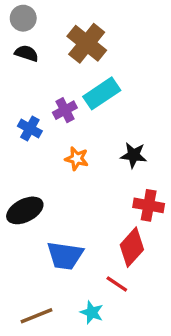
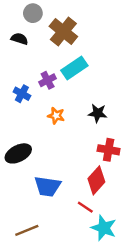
gray circle: (23, 18) -> (33, 13), moved
cyan star: (92, 312) -> (104, 228), moved, size x1.5

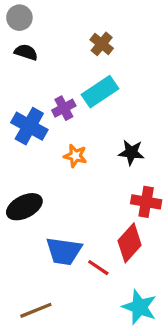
gray circle: (33, 13) -> (19, 18), moved
brown cross: (63, 31) -> (102, 44), moved, size x0.6
blue cross: (22, 94) -> (29, 126), size x1.5
red line: (85, 207) -> (98, 268), moved

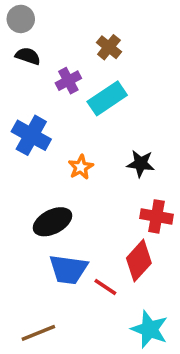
purple cross: (64, 108) -> (68, 81), moved
orange star: (75, 156) -> (81, 167), turned 30
black ellipse: (24, 207) -> (52, 222), moved

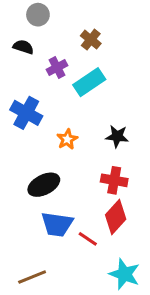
gray circle: (21, 19) -> (38, 15), moved
red cross: (157, 216) -> (114, 180), moved

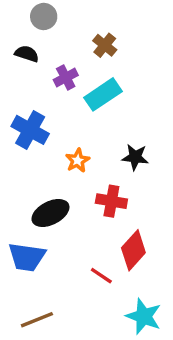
red cross: (114, 180) -> (111, 201), moved
blue trapezoid: (57, 224) -> (27, 257), moved

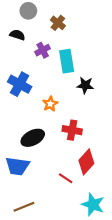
brown cross: (105, 45) -> (58, 23), moved
cyan rectangle: (103, 94) -> (67, 61), turned -65
black star: (135, 157) -> (85, 85), moved

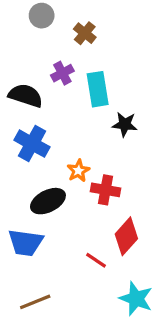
black semicircle: (17, 35) -> (26, 96), moved, size x1.5
blue cross: (20, 84) -> (32, 144), moved
orange star: (50, 104) -> (78, 171), moved

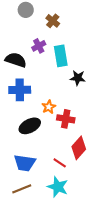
blue cross: (32, 144) -> (20, 90), turned -30
blue trapezoid: (26, 243) -> (25, 163), moved
cyan star: (136, 299) -> (58, 187), moved

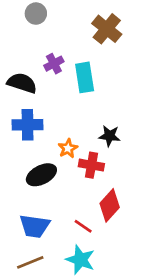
brown cross: (53, 21) -> (107, 29), moved, size x1.5
black star: (78, 78) -> (110, 136), moved

